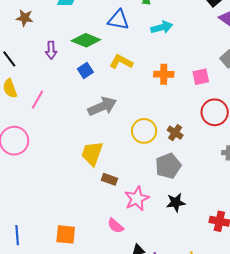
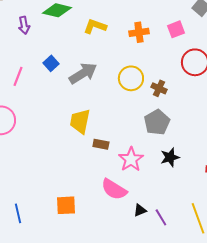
blue square: (85, 71) -> (51, 63), moved
yellow circle: (144, 131) -> (131, 78), moved
pink semicircle: (116, 226) -> (114, 189), size x1.5

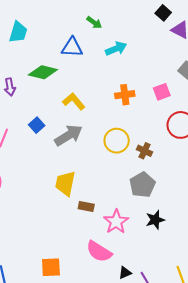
yellow L-shape: (95, 26) -> (74, 101), moved, turned 30

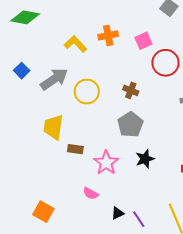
pink square: (162, 92) -> (143, 41), moved
yellow L-shape: (74, 101) -> (76, 44), moved
yellow circle: (117, 141) -> (87, 92), moved
pink semicircle: (99, 252) -> (91, 193), size x0.6
orange square: (51, 267) -> (43, 212), turned 35

